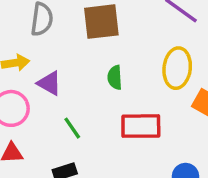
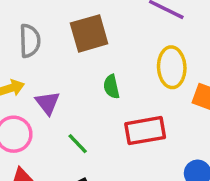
purple triangle: (49, 83) -> (48, 103), turned 32

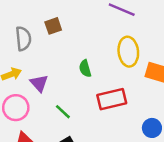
brown square: (89, 33) -> (53, 26), moved, size x0.6

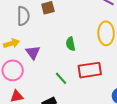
green line: (63, 112) -> (61, 78), moved

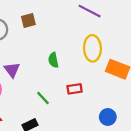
red rectangle: (90, 70) -> (75, 89), size x0.6

